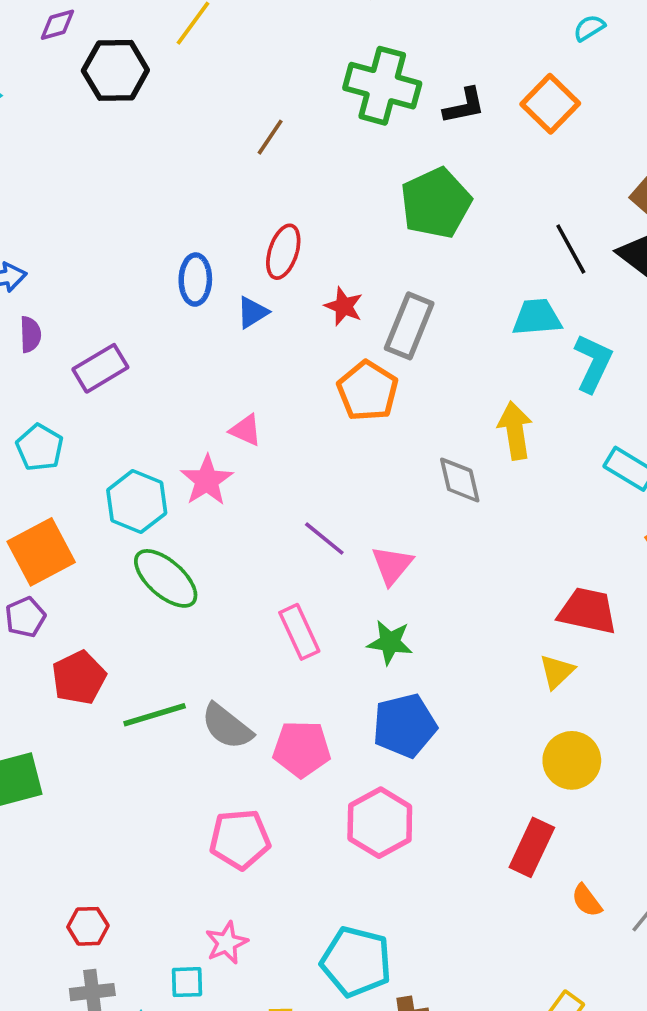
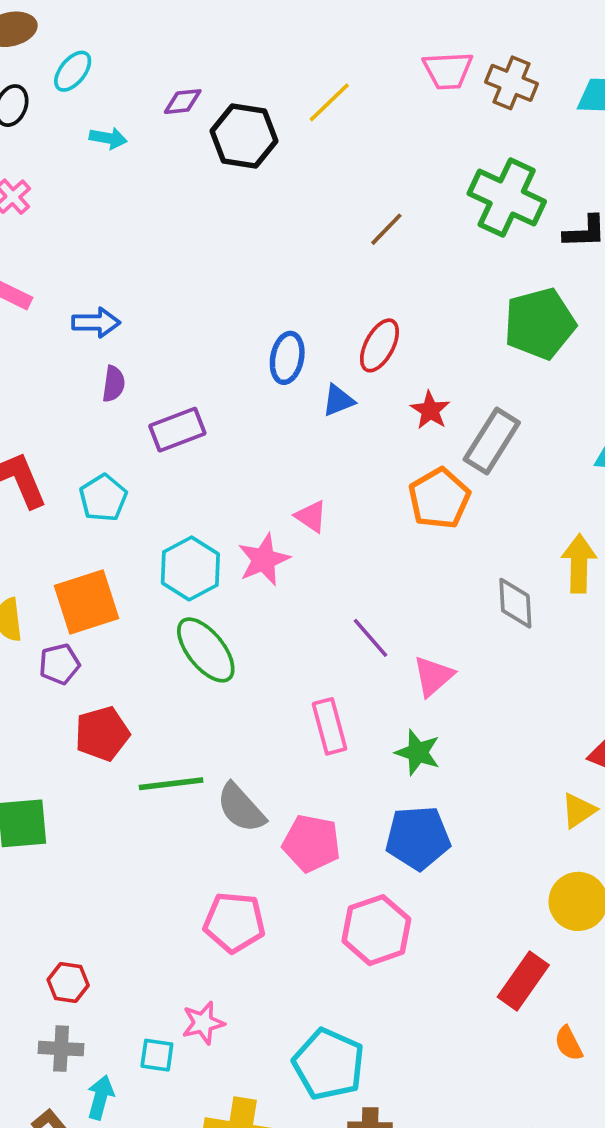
purple diamond: (57, 25) -> (183, 102), moved

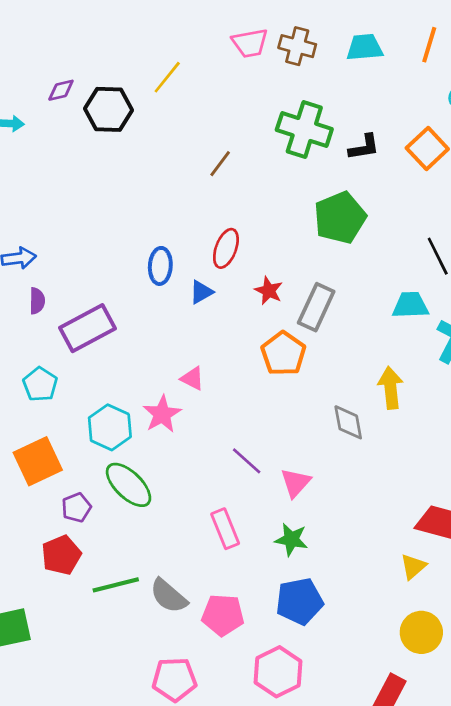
purple rectangle: (177, 430) -> (88, 328), size x1.4
purple pentagon: (59, 664) -> (76, 508), moved

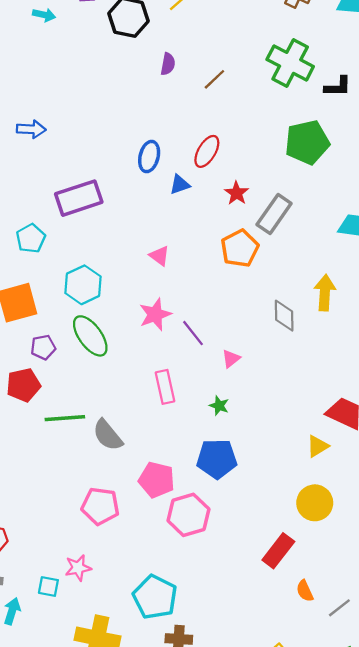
purple semicircle: (37, 301) -> (168, 64), moved
pink star: (162, 414) -> (155, 314), moved
pink triangle: (296, 483) -> (231, 359), size x0.7
green star: (291, 539) -> (219, 406), size x0.7
pink pentagon: (223, 615) -> (157, 480), moved

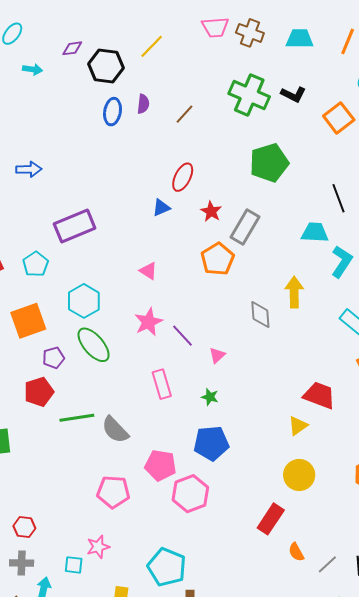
black L-shape: (338, 87) -> (293, 94), moved, turned 30
blue ellipse: (149, 157) -> (112, 112), moved

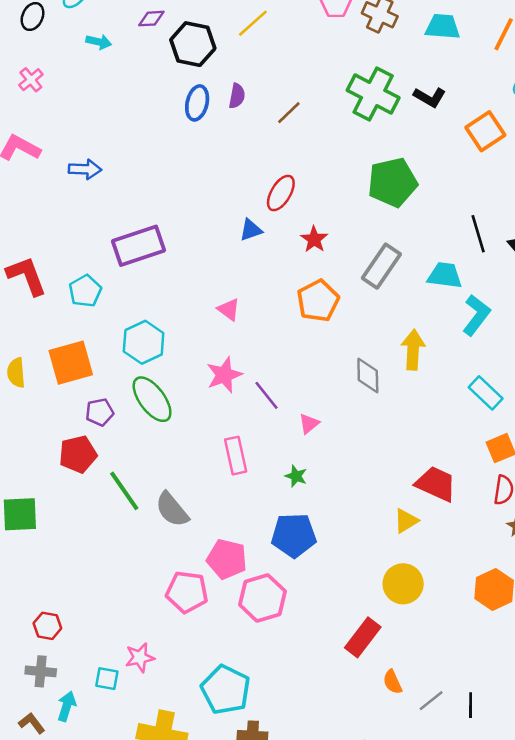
gray rectangle: (245, 227) -> (381, 266), moved
green line: (77, 418) -> (124, 491), turned 60
pink pentagon: (113, 492) -> (187, 592), moved

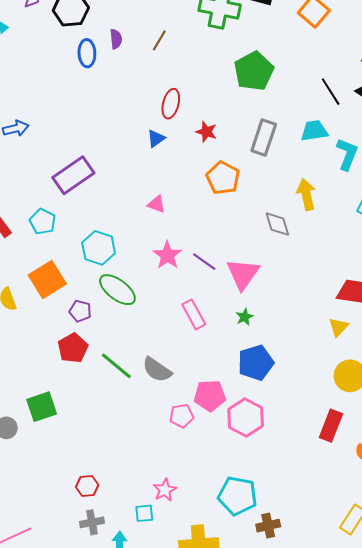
purple pentagon: (100, 412) -> (80, 311), turned -30
pink triangle: (309, 424) -> (243, 274), size x2.0
green star: (296, 476) -> (244, 317), turned -30
pink pentagon: (187, 592) -> (182, 416), moved, size x0.7

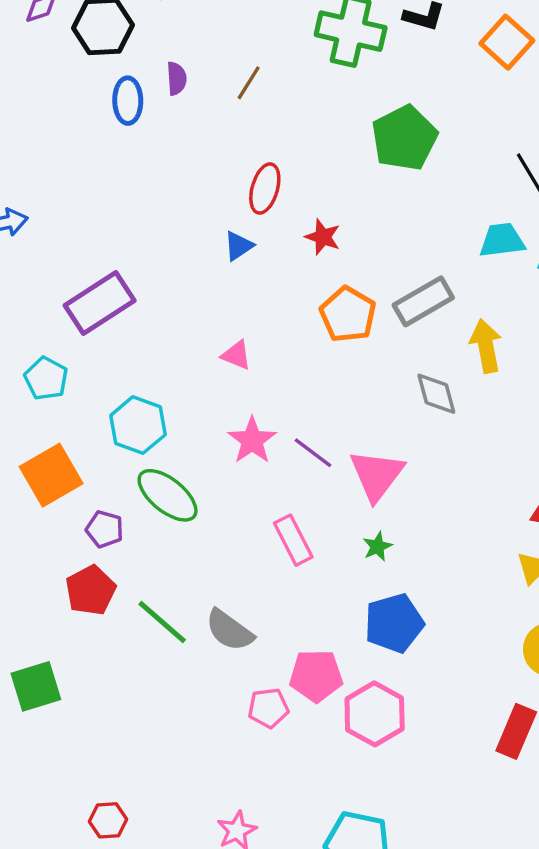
gray rectangle: (264, 138) -> (423, 301), moved, turned 40

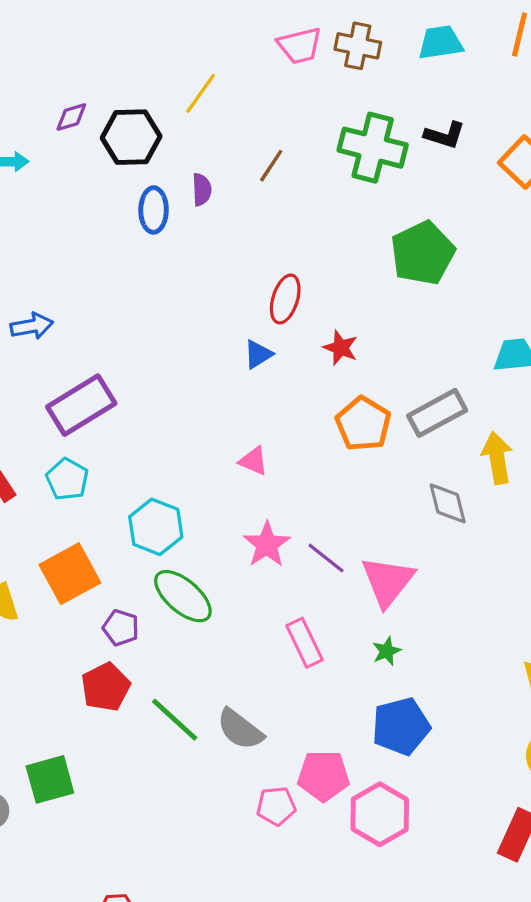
brown line: (249, 83) -> (271, 166), moved
purple rectangle: (100, 303) -> (81, 405), moved

